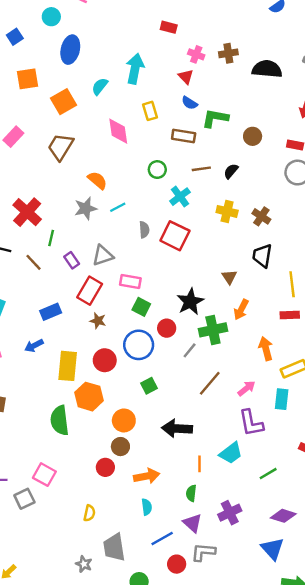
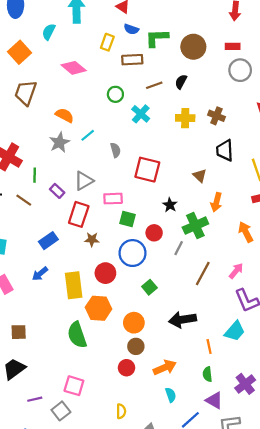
yellow rectangle: (150, 111) -> (107, 42), moved, turned 49
pink diamond: (118, 131) -> (74, 68), turned -30
brown circle: (253, 136) -> (193, 47), size x1.5
red square: (175, 236) -> (147, 170), moved
black star: (190, 302) -> (170, 205), size x0.6

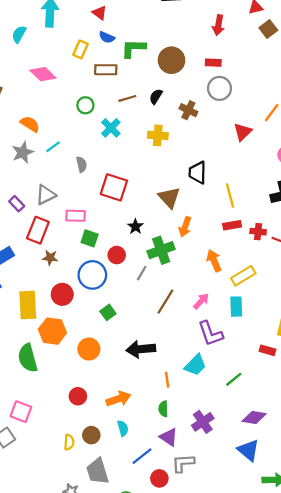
brown cross: (216, 116) -> (188, 110), moved
brown triangle: (200, 176) -> (169, 198), size x1.5
brown circle: (136, 346) -> (91, 435), moved

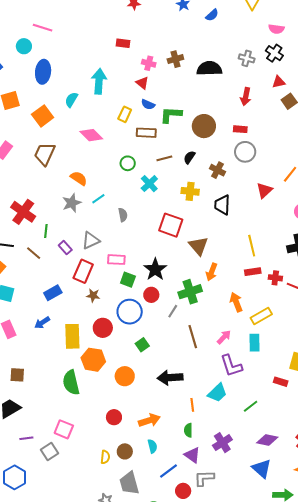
black trapezoid: (198, 173) -> (222, 205), moved
red square: (114, 187) -> (171, 225), moved
black star: (135, 227) -> (155, 269), moved, size x1.6
brown line: (165, 302) -> (193, 337), turned -50

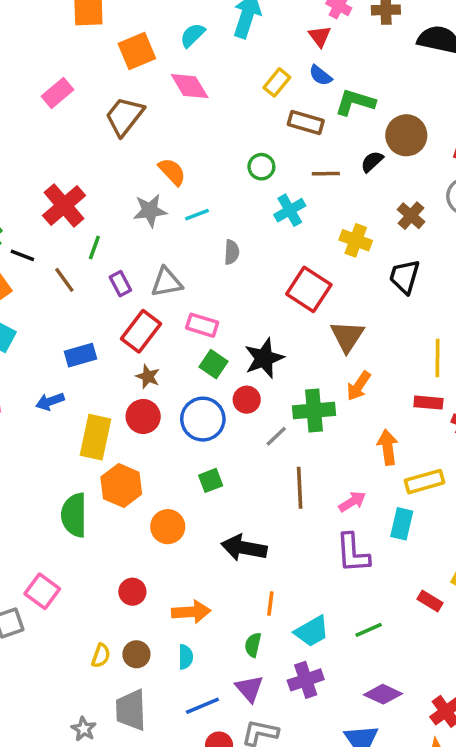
pink diamond: (91, 135) -> (190, 86), moved
black semicircle: (189, 157) -> (372, 162), moved
red circle: (103, 328) -> (143, 416), moved
cyan trapezoid: (217, 393) -> (312, 631), moved

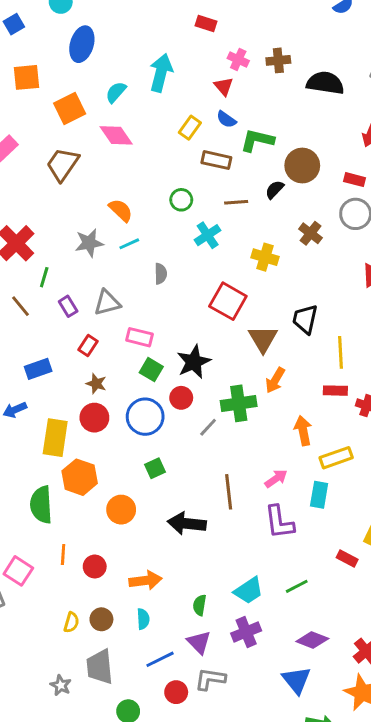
orange semicircle: (172, 172) -> (121, 210), moved
black trapezoid: (405, 277) -> (305, 319), moved
red rectangle: (141, 331) -> (88, 346), size x0.6
brown line: (300, 488) -> (229, 492), moved
orange line: (270, 603) -> (63, 554), moved

